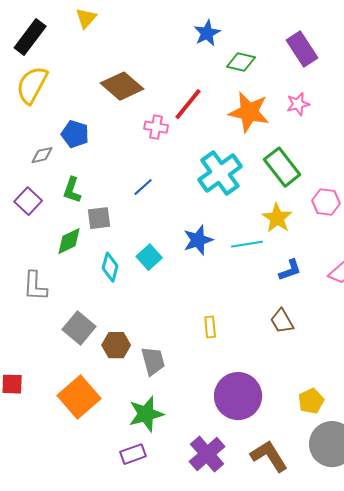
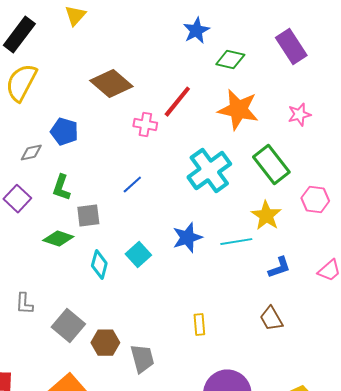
pink star: (298, 104) -> (299, 115), moved
green diamond: (69, 241) -> (58, 239), turned 44
gray L-shape: (35, 286) -> (24, 304), moved, size x0.7

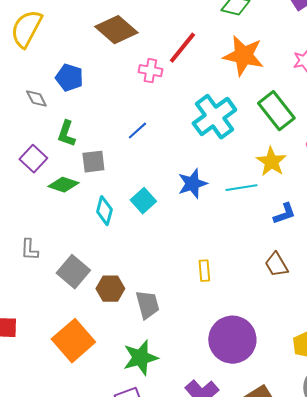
gray diamond: (31, 153) -> (36, 99), turned 75
purple square: (17, 199) -> (33, 159), moved

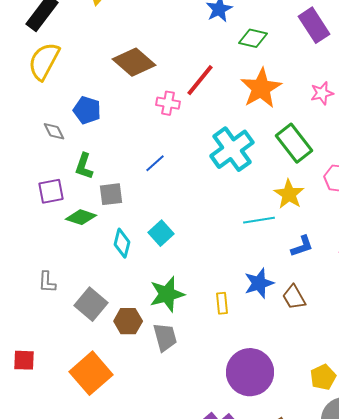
orange star: (243, 56) -> (261, 88), turned 30
purple square: (33, 159) -> (51, 191), turned 36
blue star: (192, 184) -> (259, 283), moved
green star: (140, 358) -> (167, 294), moved

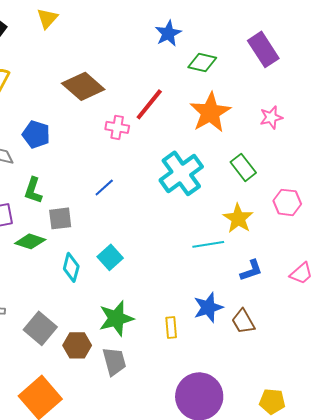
green rectangle: (294, 143) -> (243, 167), size x0.7
yellow pentagon: (323, 377) -> (272, 401), turned 30

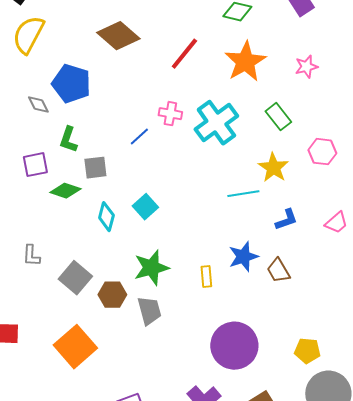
pink cross: (117, 127) -> (170, 114), moved
blue pentagon: (36, 134) -> (71, 84), size x1.4

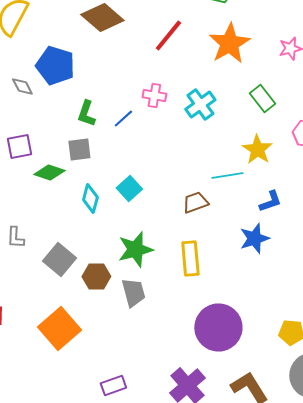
cyan cross: (216, 123) -> (200, 104), size x0.7
green L-shape: (68, 140) -> (86, 114), moved
blue star: (243, 257) -> (254, 238), moved
brown trapezoid: (278, 271) -> (195, 202), moved, turned 100
yellow rectangle: (206, 277) -> (190, 258), size x1.6

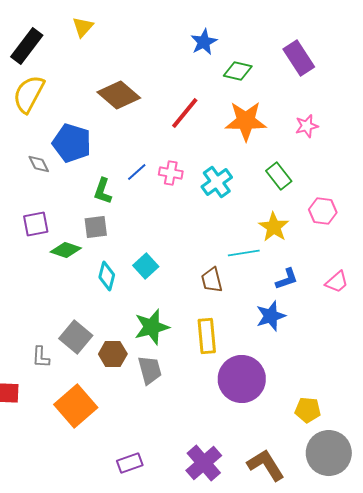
orange star: (229, 44) -> (246, 121), turned 30
blue line: (123, 118) -> (137, 172), moved
brown trapezoid: (195, 202) -> (212, 280), turned -84
gray L-shape: (15, 238) -> (41, 357), moved
purple circle: (218, 328) -> (242, 379), moved

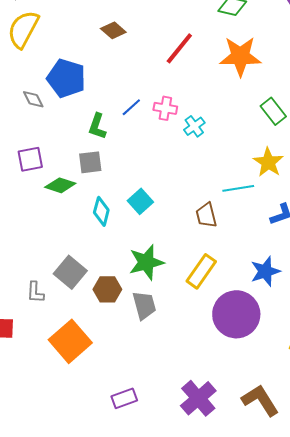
brown diamond: (119, 95) -> (113, 30), size x0.6
cyan cross: (217, 182) -> (194, 126), moved, size x0.7
blue star: (271, 316) -> (265, 271), moved
yellow rectangle: (207, 336) -> (201, 271), turned 40

